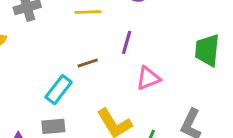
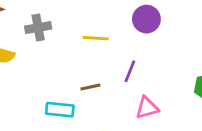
cyan rectangle: (59, 90) -> (60, 110), turned 52

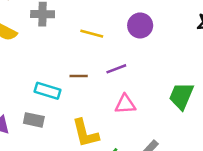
purple line: (130, 71) -> (116, 69), turned 36

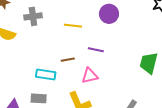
purple line: (116, 69) -> (96, 50), turned 42
pink triangle: (125, 104) -> (90, 76), moved

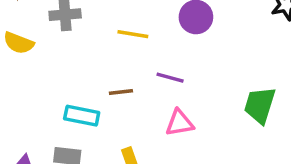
pink triangle: (90, 76) -> (179, 123), moved

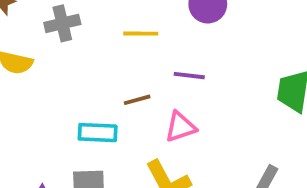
pink triangle: (179, 123) -> (180, 127), moved

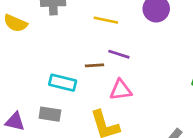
purple line: (189, 76) -> (119, 54), moved

